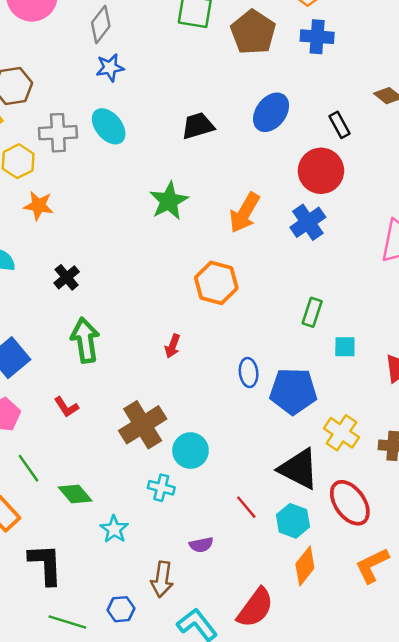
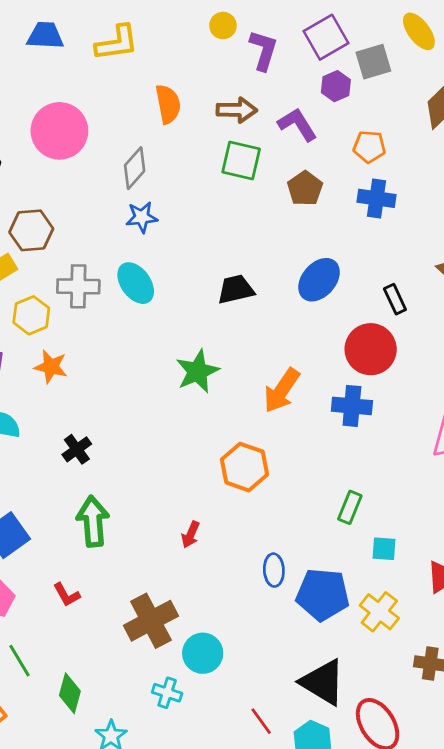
brown pentagon: (253, 32) -> (305, 188), size x0.7
blue cross: (308, 222) -> (352, 406), turned 36
yellow cross: (341, 433) -> (379, 612), moved
green diamond: (75, 494) -> (70, 693), turned 52

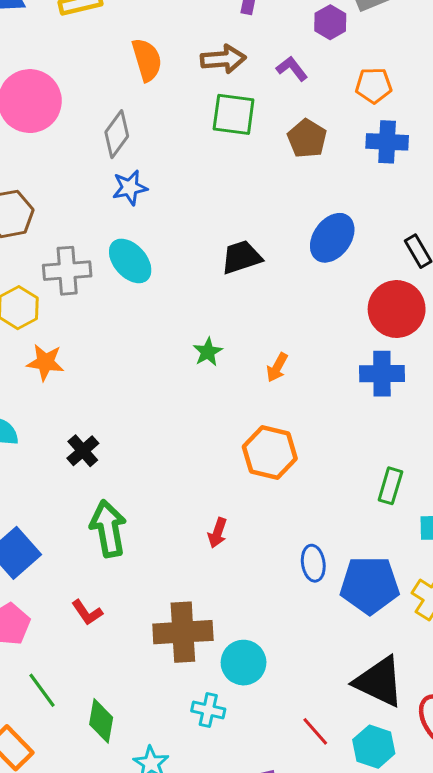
purple L-shape: (297, 124) -> (292, 69), size x0.7
green star: (197, 371) -> (208, 352), size x0.6
orange arrow: (282, 390) -> (277, 367), moved, size x0.6
brown cross: (151, 621) -> (183, 632), turned 30

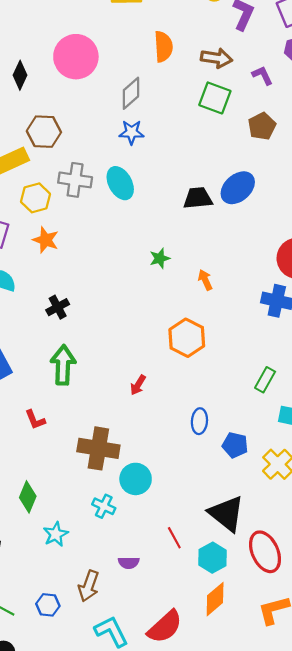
blue ellipse: (332, 238) -> (238, 188), moved
orange arrow: (277, 367) -> (205, 280), turned 114
blue pentagon: (370, 585) -> (235, 445), size x0.6

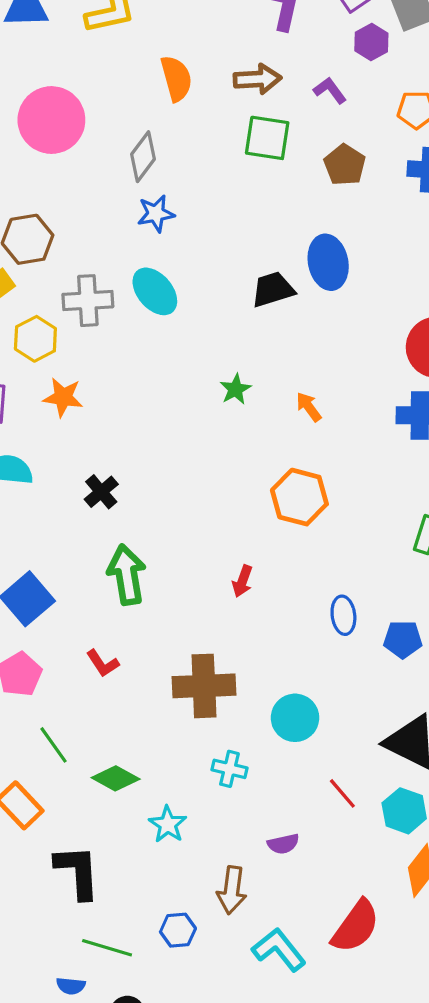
blue ellipse: (238, 188) -> (328, 262), turned -48
cyan circle: (136, 479) -> (295, 718), moved
green diamond: (28, 497) -> (116, 778), turned -72

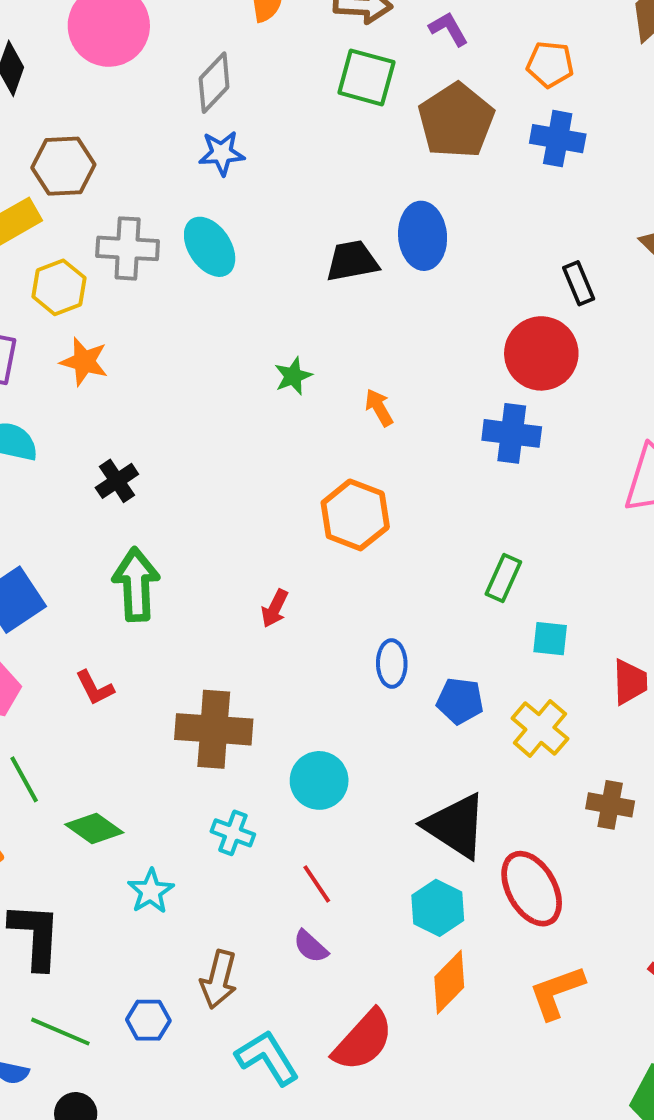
brown pentagon: (345, 165) -> (456, 121), size x1.5
red line: (342, 793) -> (317, 884), moved
purple semicircle: (283, 844) -> (311, 946), moved, turned 48

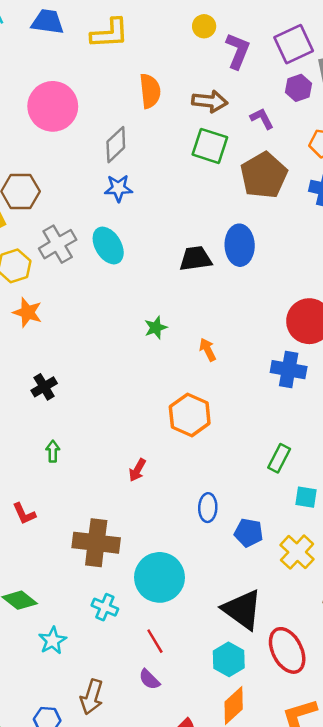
gray cross: (128, 248) -> (58, 244), turned -36
green arrow: (136, 584) -> (53, 451), size x0.5
cyan circle: (319, 780) -> (159, 577), size x1.4

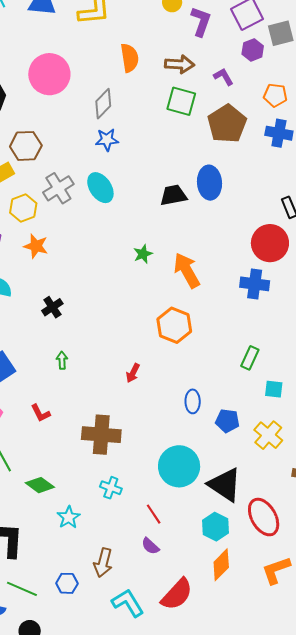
orange arrow: (208, 350) -> (187, 270), size x1.8
cyan circle: (159, 577) -> (179, 466), moved

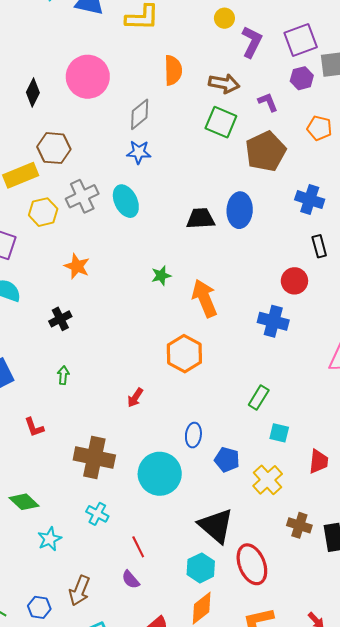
blue cross: (279, 133) -> (310, 200), moved
red circle: (270, 243) -> (294, 281), size x0.7
orange star: (36, 246) -> (77, 266), moved
cyan circle: (179, 466) -> (160, 474), moved

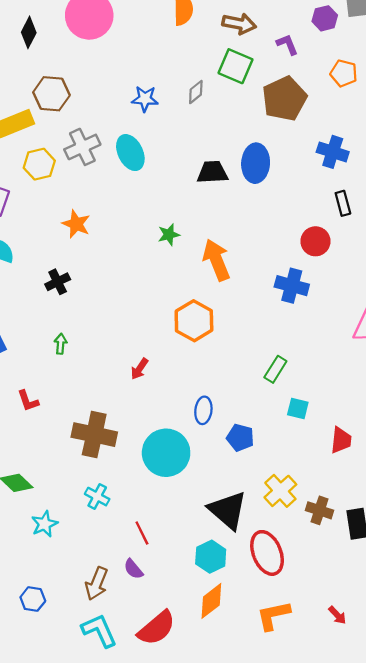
gray diamond: (140, 114) -> (196, 92), moved, size x0.7
yellow cross: (268, 480) -> (280, 491), moved
brown arrow: (80, 591) -> (97, 584), moved

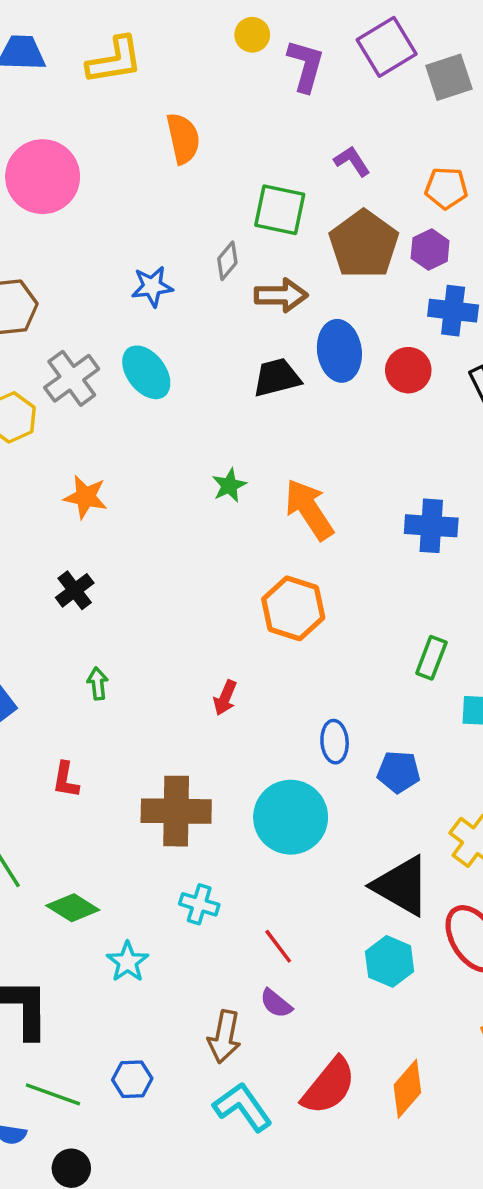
purple hexagon: (325, 18) -> (430, 249), moved
brown arrow: (239, 24) -> (281, 295), moved
red circle: (315, 241) -> (408, 370), moved
red L-shape: (28, 401) -> (66, 780), turned 40
orange diamond: (211, 601) -> (407, 1089), moved

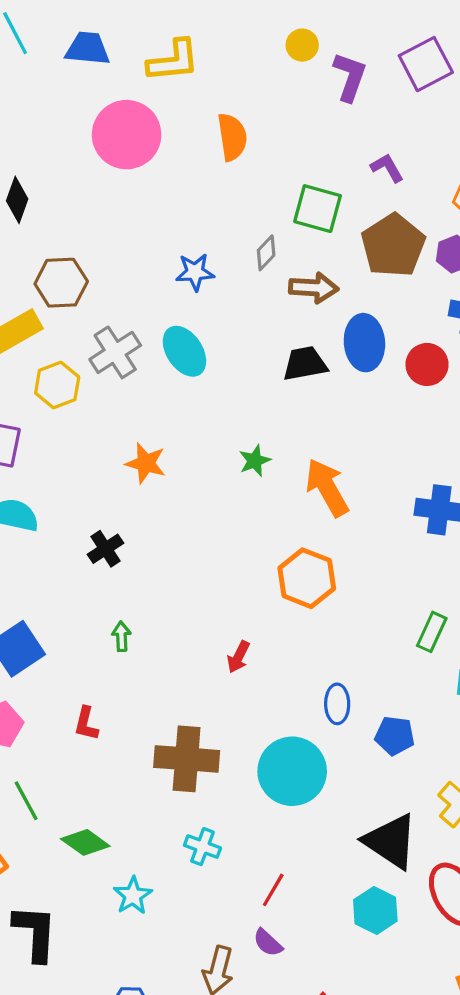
pink circle: (43, 177) -> (127, 135), moved
orange star: (85, 497) -> (146, 463), moved
red line: (278, 946) -> (273, 890), turned 64

